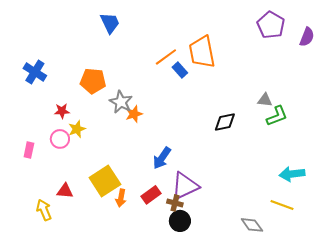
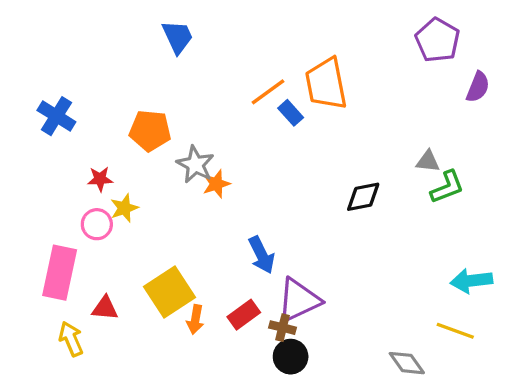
purple semicircle: (307, 37) -> (478, 87), moved
pink rectangle: (29, 150) -> (60, 273), moved, size x2.0
blue arrow: (162, 158) -> (262, 255), turned -60

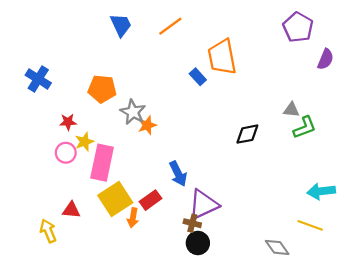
orange line: (268, 92) -> (170, 26), moved
pink rectangle: (60, 273) -> (102, 163), moved
red rectangle: (244, 315) -> (151, 200), moved

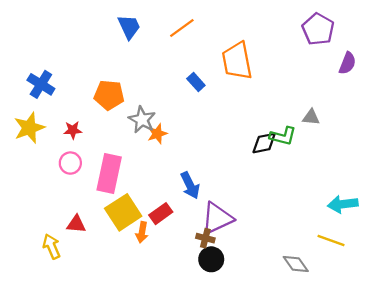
blue rectangle: (198, 77) -> (196, 82), moved
green L-shape: (305, 127) -> (283, 136), moved, turned 35
yellow star: (84, 142) -> (29, 128), moved, size x1.5

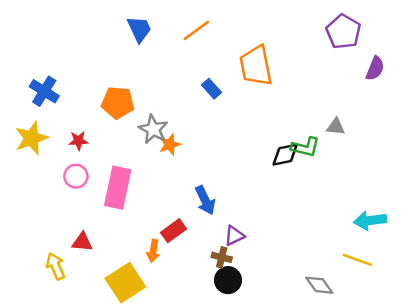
yellow square: (123, 212) -> (125, 283), moved
purple triangle: (217, 218) -> (234, 236), size x0.6

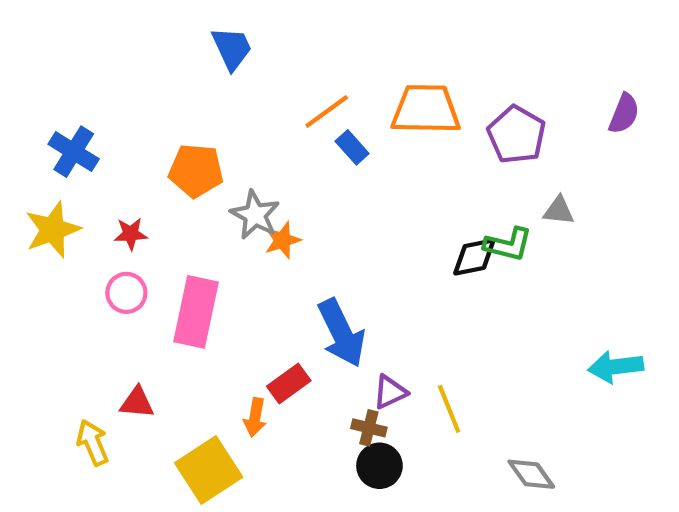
orange line: (196, 30) -> (327, 112), moved
purple pentagon: (343, 32) -> (517, 135), moved
orange trapezoid: (256, 66) -> (426, 109), turned 102
blue arrow: (205, 200) -> (341, 333), size x1.4
yellow line: (357, 260) -> (449, 409), moved, turned 48

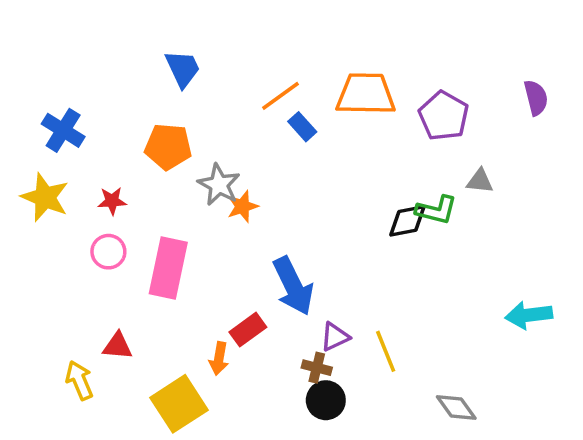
blue trapezoid: (232, 48) -> (183, 69), moved
purple semicircle: (624, 114) -> (536, 98), turned -36
yellow star: (53, 230) -> (45, 197), turned -30

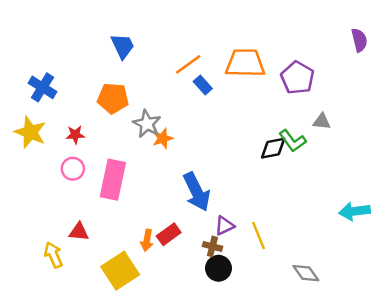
purple semicircle: (536, 98) -> (359, 40), moved
green L-shape: (436, 210) -> (293, 141), turned 40
red rectangle: (248, 330) -> (169, 234), moved

